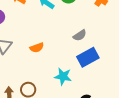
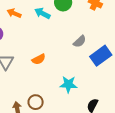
blue rectangle: (88, 57) -> (101, 56), moved

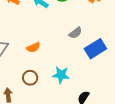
brown circle: (36, 102) -> (30, 78), moved

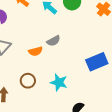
gray semicircle: (75, 33) -> (53, 41), moved

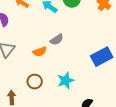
cyan star: (59, 82) -> (66, 81), turned -30

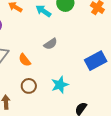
orange semicircle: (40, 52) -> (25, 60), moved, turned 72

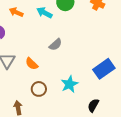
blue rectangle: (96, 61) -> (104, 69), moved

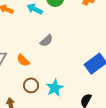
cyan star: (69, 84) -> (55, 88), moved

